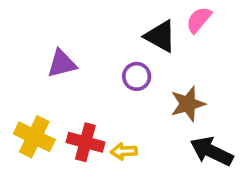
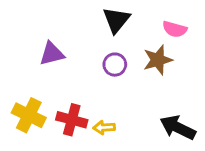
pink semicircle: (199, 20) -> (175, 29), moved, turned -115
black triangle: (160, 36) -> (116, 20), moved, turned 40
brown star: (188, 104) -> (158, 60), moved

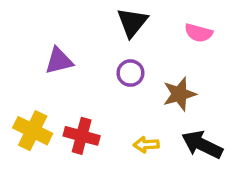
brown star: (158, 60) -> (179, 94), moved
yellow arrow: (104, 128) -> (146, 145), moved

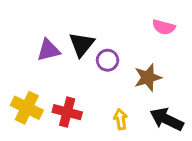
black triangle: (132, 22) -> (82, 44), moved
yellow arrow: (146, 145) -> (120, 119), turned 84

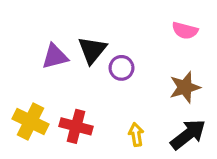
brown star: (148, 77) -> (185, 87), moved
black arrow: (167, 119) -> (188, 134), turned 116

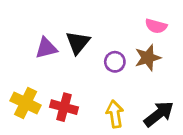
purple circle: (121, 68) -> (115, 62), moved
brown star: (185, 87) -> (148, 58), moved
yellow arrow: (136, 134) -> (115, 114), size x1.4

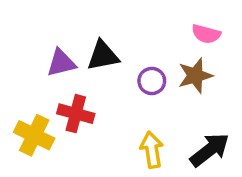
black triangle: (78, 43) -> (103, 56), turned 40
red cross: (64, 107) -> (76, 114), moved

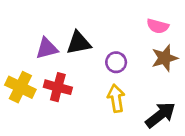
brown star: (195, 76) -> (165, 58), moved
yellow cross: (34, 135) -> (20, 87), moved
yellow arrow: (152, 150) -> (116, 98), moved

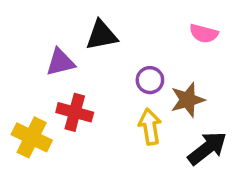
black triangle: (79, 43) -> (102, 35), moved
brown star: (165, 58) -> (188, 100), moved
yellow cross: (20, 87) -> (32, 137), moved

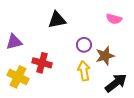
purple triangle: (60, 62) -> (14, 42), moved

